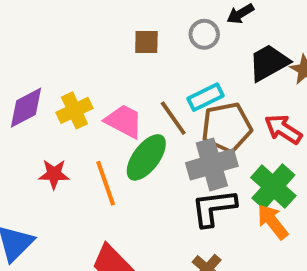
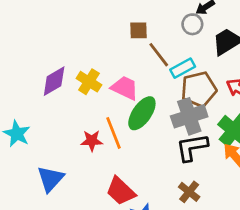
gray circle: (204, 34) -> (192, 24), moved
yellow cross: (74, 110) -> (89, 82), turned -30
brown line: (173, 118) -> (159, 55), moved
red star: (54, 174) -> (92, 141), moved

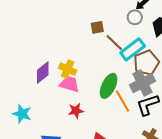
cyan rectangle: (183, 68) -> (133, 49), size x1.4
pink trapezoid: (125, 88) -> (69, 84), moved
orange line: (113, 133) -> (122, 101), moved

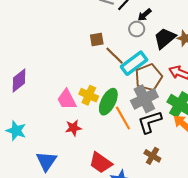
yellow cross: (68, 69) -> (89, 95), moved
purple diamond: (43, 73) -> (19, 80), moved
pink trapezoid: (69, 84) -> (67, 99), turned -135

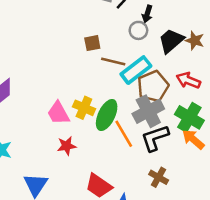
black arrow: (144, 15) -> (147, 14), turned -32
brown line: (115, 56) -> (113, 62), turned -30

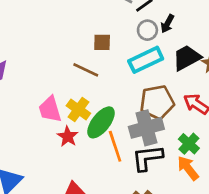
gray circle: (138, 30) -> (147, 30), moved
brown line: (113, 62) -> (86, 70), moved
cyan rectangle: (136, 70) -> (146, 60), moved
green cross: (189, 117) -> (189, 144), size x0.7
red star: (67, 146) -> (68, 136), moved, turned 30

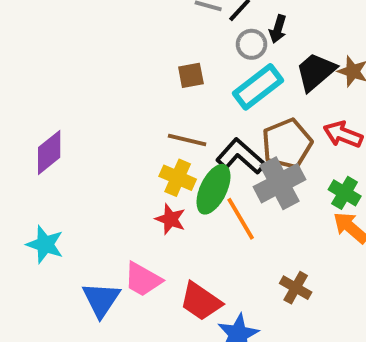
brown line: (86, 70) -> (187, 140), moved
pink trapezoid: (50, 109) -> (143, 279), moved, turned -32
black L-shape: (147, 158) -> (241, 156), moved, turned 60

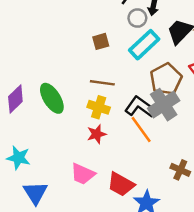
black L-shape: (241, 156) -> (140, 107), moved
green ellipse: (213, 189) -> (52, 98), moved, turned -52
red star: (170, 219) -> (97, 134), turned -30
blue triangle: (101, 300) -> (35, 193), moved

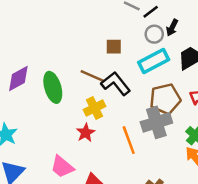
brown line: (102, 83) -> (92, 76), moved
yellow cross: (99, 107) -> (94, 108), turned 30
black L-shape: (140, 107) -> (116, 84), moved
red star: (97, 134) -> (86, 133), turned -30

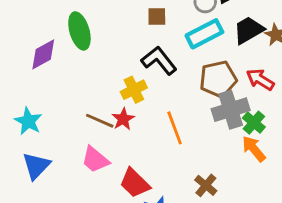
brown line: (92, 76) -> (100, 121), moved
green ellipse: (53, 87) -> (79, 31), moved
gray cross: (156, 122) -> (231, 110), moved

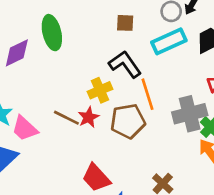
brown pentagon: (218, 79) -> (128, 121), moved
orange line: (175, 128) -> (148, 94), moved
pink trapezoid: (95, 160) -> (25, 128), moved

